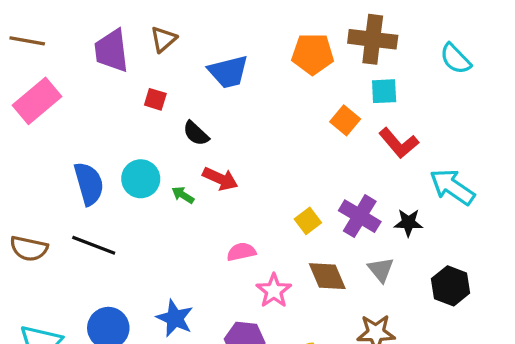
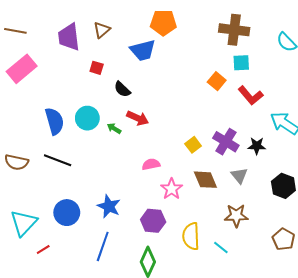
orange pentagon: (313, 54) -> (163, 23), moved

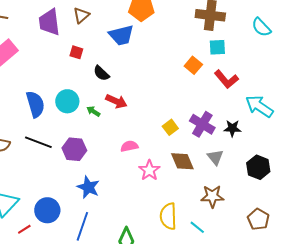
blue circle: (67, 213) -> (47, 210), moved
purple hexagon: (153, 221) -> (74, 149), moved

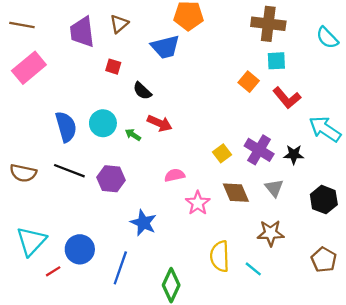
blue star: (88, 187) -> (143, 223), moved

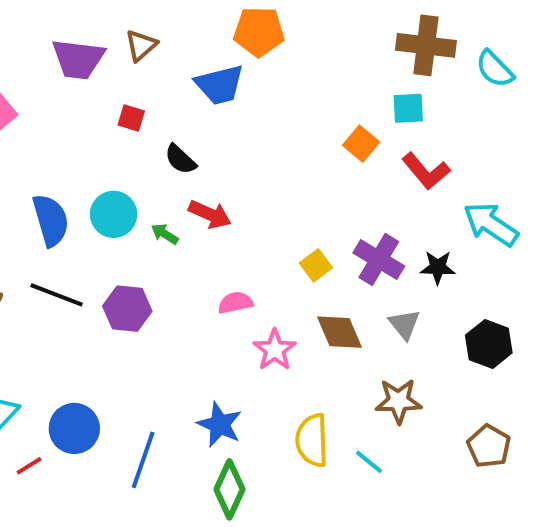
brown cross: (268, 24) -> (426, 45), moved
purple trapezoid: (82, 32) -> (78, 59), turned -76
blue star: (143, 223) -> (220, 425), moved

